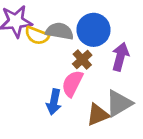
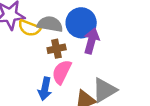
purple arrow: (120, 57) -> (91, 41), moved
brown cross: (82, 60) -> (57, 49), moved, turned 30

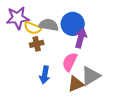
brown cross: (57, 49) -> (37, 44), moved
pink semicircle: (62, 72) -> (70, 62), moved

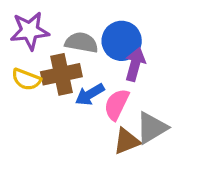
yellow semicircle: (33, 28) -> (26, 79), moved
brown cross: (37, 44) -> (61, 74), size x1.6
blue arrow: (45, 75) -> (90, 94), moved, turned 48

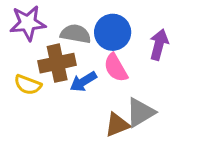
purple arrow: (135, 64) -> (159, 45), moved
yellow semicircle: (26, 79) -> (28, 85), moved
pink semicircle: (117, 104) -> (116, 68), moved, turned -56

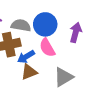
brown triangle: (117, 125) -> (29, 72), moved

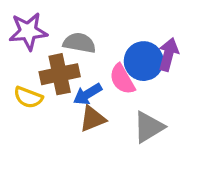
blue circle: (45, 24) -> (144, 61), moved

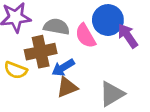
purple arrow: (168, 54) -> (128, 36), turned -50
blue circle: (144, 61) -> (108, 20), moved
pink semicircle: (122, 79) -> (85, 36), moved

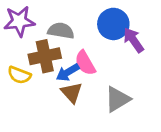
pink semicircle: (85, 36) -> (85, 63), moved
brown triangle: (67, 87) -> (72, 93), turned -50

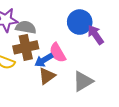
gray semicircle: (61, 31) -> (26, 27), moved
brown triangle: (72, 93) -> (47, 76), turned 36

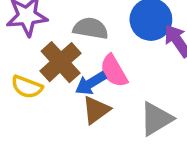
gray semicircle: (26, 27) -> (91, 28), moved
brown cross: (26, 47) -> (61, 62), turned -30

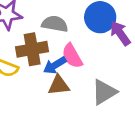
brown cross: (61, 62) -> (32, 49), turned 32
brown triangle: (96, 110) -> (59, 85), turned 30

